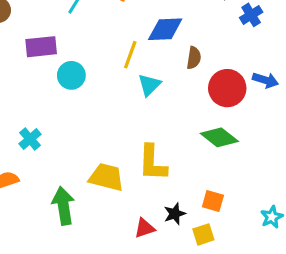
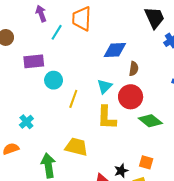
yellow line: (130, 55) -> (73, 99), moved
red circle: (227, 88) -> (131, 97), moved
yellow L-shape: (152, 163) -> (107, 118), moved

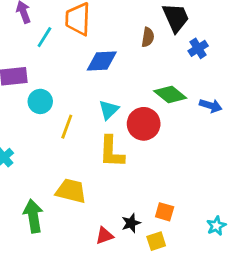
blue diamond: (115, 50) -> (102, 61), moved
brown semicircle: (134, 69) -> (148, 37), moved
green diamond: (150, 121) -> (170, 94), moved

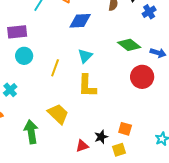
cyan circle: (40, 101) -> (24, 56), moved
red circle: (144, 124) -> (142, 77), moved
yellow trapezoid: (71, 191) -> (58, 114), turned 30

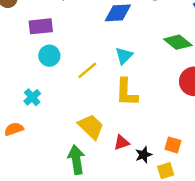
yellow line: (55, 68) -> (87, 70), turned 30
green arrow: (31, 132) -> (76, 160), moved
red triangle: (82, 146) -> (122, 143), moved

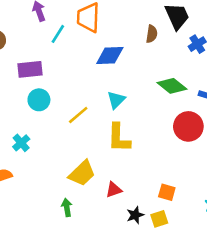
yellow trapezoid: (91, 127) -> (82, 173), turned 92
black star: (144, 155) -> (135, 215), moved
green arrow: (76, 160) -> (67, 207), size x0.6

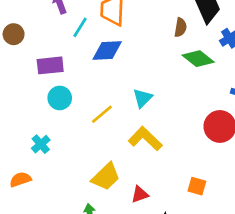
blue diamond: (110, 55) -> (107, 50), moved
green diamond: (172, 86) -> (198, 59), moved
yellow L-shape: (119, 138) -> (145, 139), turned 132
orange square: (167, 192) -> (197, 186), moved

